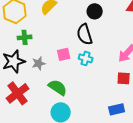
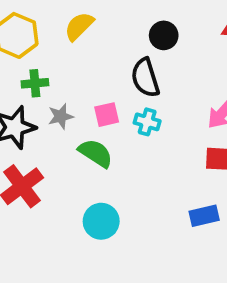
gray star: (39, 63) -> (61, 116), moved
green semicircle: (58, 87) -> (96, 153), moved

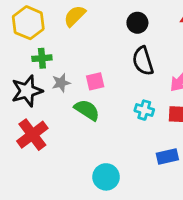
black semicircle: (145, 78) -> (143, 61), moved
cyan cross: (147, 122) -> (144, 110), moved
cyan circle: (101, 221) -> (106, 177), moved

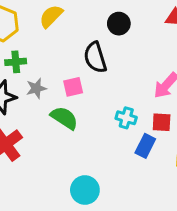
black semicircle: (143, 61) -> (95, 57), moved
blue rectangle: (167, 156) -> (145, 146), moved, turned -50

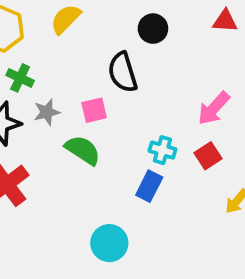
green cross: (16, 62) -> (20, 78), turned 30
red square: (162, 122) -> (208, 156), turned -36
blue rectangle: (145, 146) -> (149, 186), moved

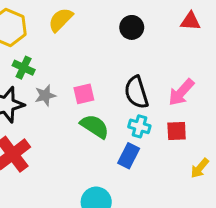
black semicircle: (123, 72) -> (136, 92), moved
green semicircle: (83, 150) -> (95, 126), moved
red square: (208, 156) -> (177, 131), turned 30

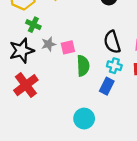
pink square: (84, 94) -> (68, 47), moved
green semicircle: (95, 126) -> (83, 66), turned 54

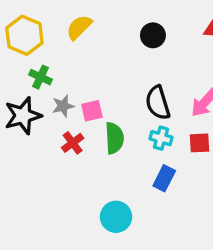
red cross: (26, 85) -> (73, 143), moved, size x0.6
blue rectangle: (107, 86) -> (164, 178), moved

